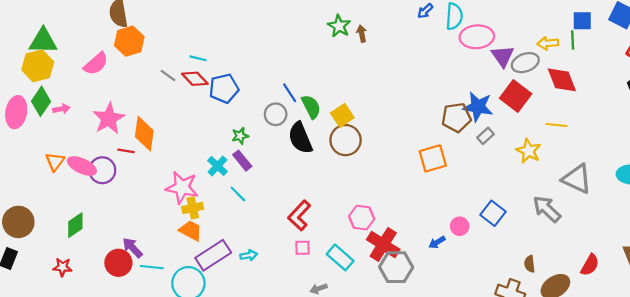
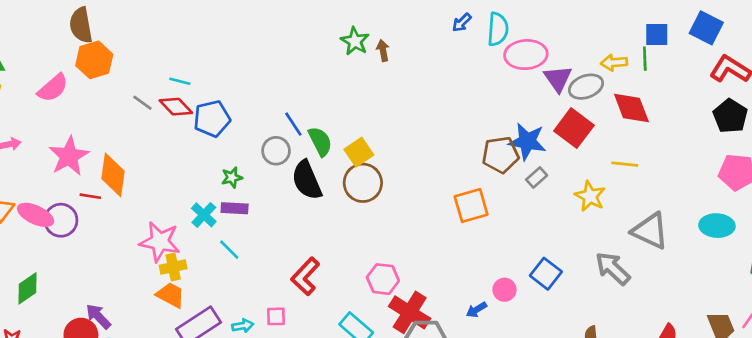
purple rectangle: (242, 161) -> (235, 208), turned -48
pink square: (302, 248) -> (276, 316), moved

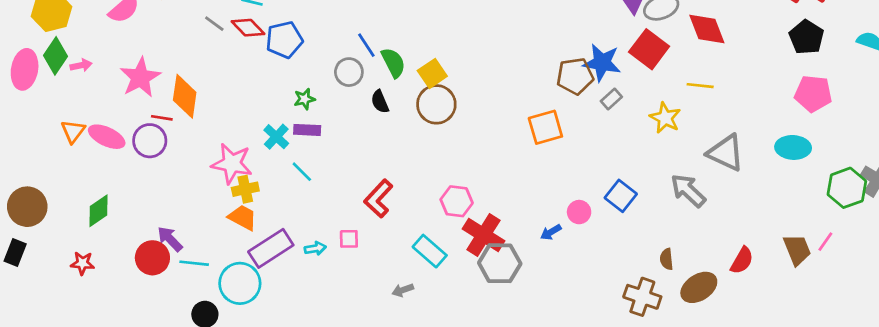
black semicircle: (307, 180) -> (380, 102), size x0.6
purple circle: (61, 220) -> (150, 141), moved

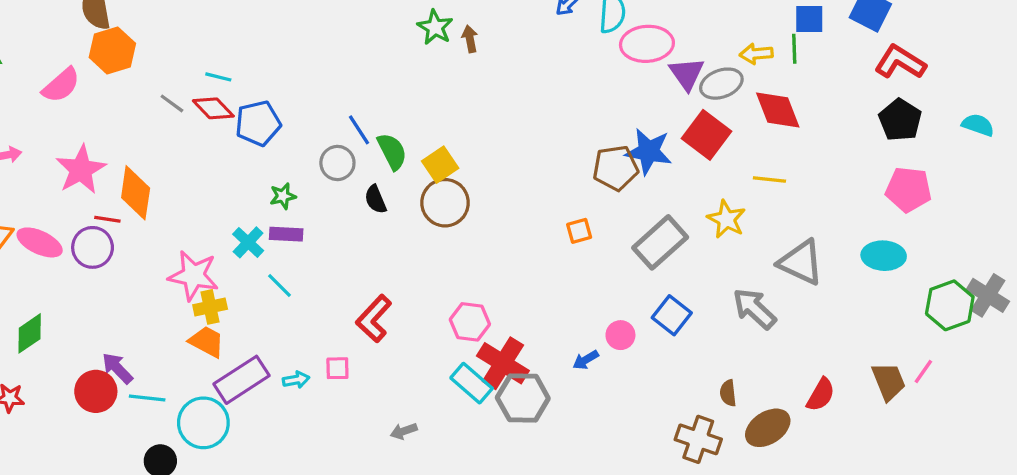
gray rectangle: (611, 99) -> (660, 242), moved, size x2.0
orange square: (545, 127) -> (579, 231), size x0.6
cyan rectangle: (430, 251) -> (472, 383), moved

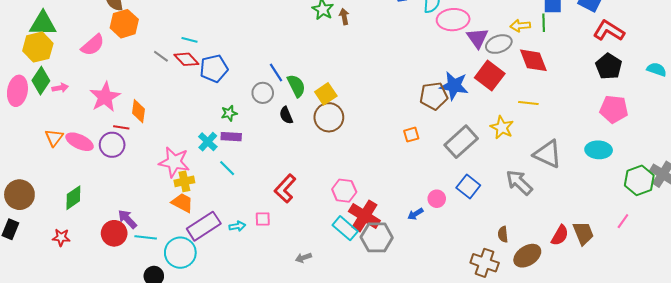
orange diamond: (136, 193) -> (139, 111), size x0.7
brown trapezoid: (889, 381) -> (583, 233), moved

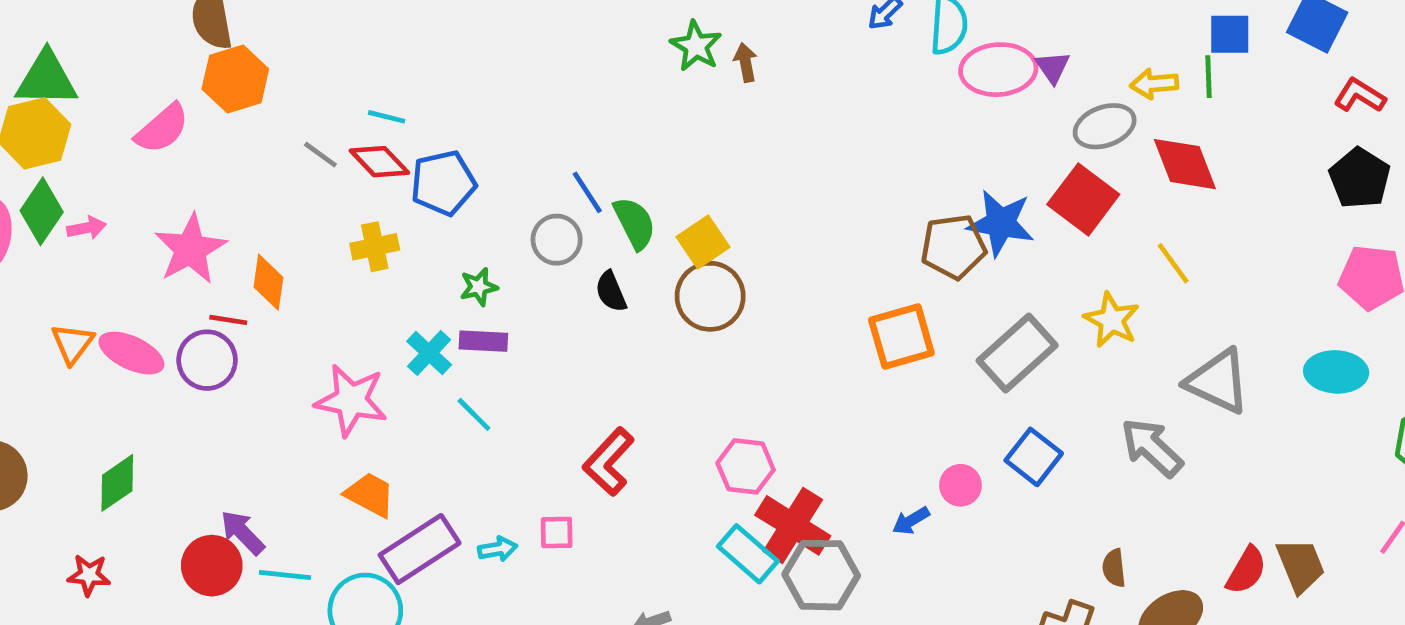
red L-shape: (609, 31) -> (1360, 96), size x0.7
purple triangle: (477, 38) -> (1053, 67), moved, size x0.7
yellow line: (528, 103) -> (1173, 263), turned 48
orange square: (411, 135) -> (901, 336), size x1.8
yellow cross: (184, 181) -> (375, 247), moved

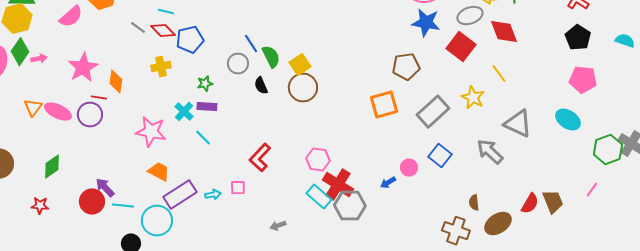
blue star: (1001, 223) -> (426, 23), moved
cyan ellipse: (1336, 372) -> (568, 120), turned 30

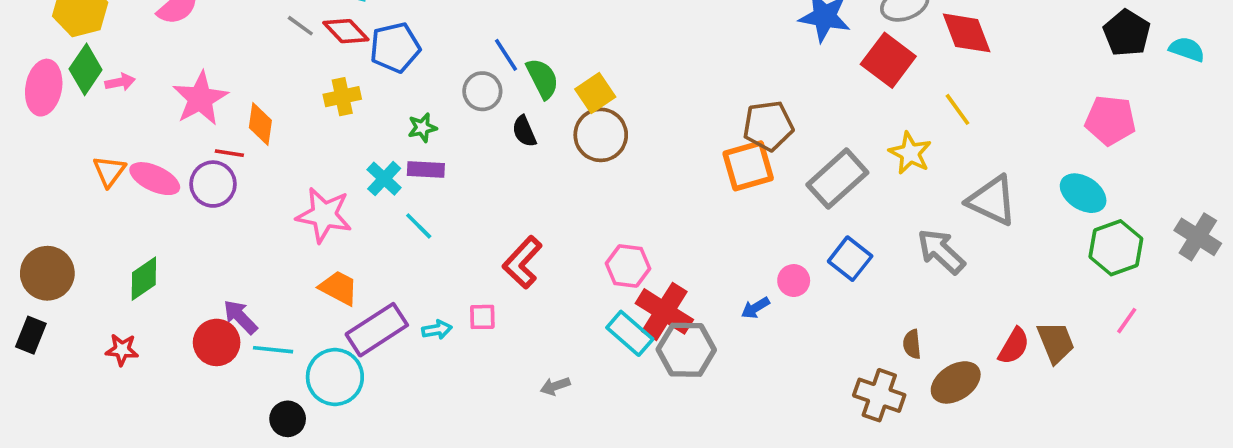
black pentagon: (578, 38) -> (1127, 33), moved
brown pentagon: (406, 67) -> (768, 126), moved
green hexagon: (608, 150) -> (1116, 248), moved

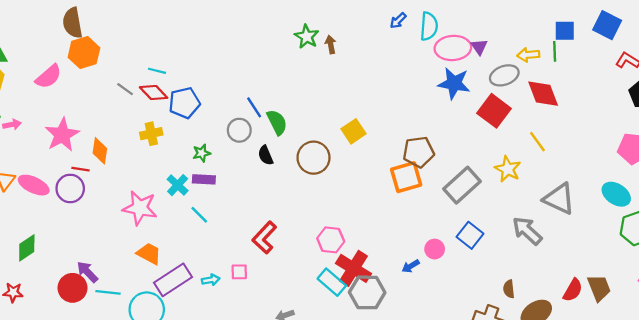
yellow square: (595, 93) -> (353, 131), moved

